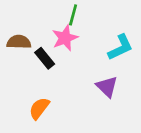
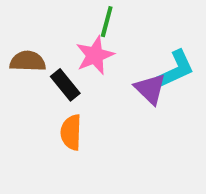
purple triangle: (107, 87) -> (150, 89), moved
orange semicircle: (39, 108) -> (71, 132), moved, turned -35

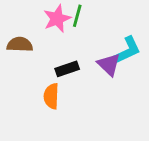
pink star: (95, 55) -> (57, 19), moved
black rectangle: (65, 85) -> (67, 69), moved, turned -70

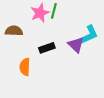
orange semicircle: (51, 96) -> (25, 67), moved

